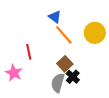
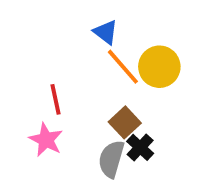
yellow circle: (95, 33) -> (159, 67), moved
pink star: (14, 73) -> (46, 140), moved

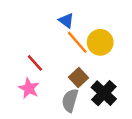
red line: (56, 99) -> (35, 63), turned -30
black cross: (140, 147) -> (104, 93), moved, size x1.5

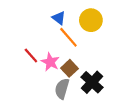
yellow circle: (100, 42) -> (91, 20), moved
pink star: (29, 88) -> (50, 62), moved

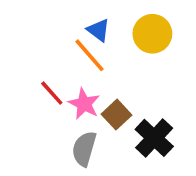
orange line: (68, 37) -> (90, 55), moved
gray semicircle: (62, 89) -> (84, 149), moved

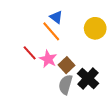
yellow circle: (152, 34) -> (95, 28), moved
gray semicircle: (84, 149) -> (65, 85), moved

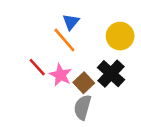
blue triangle: (56, 17) -> (71, 22), turned 32
black cross: (88, 78) -> (111, 74), moved

